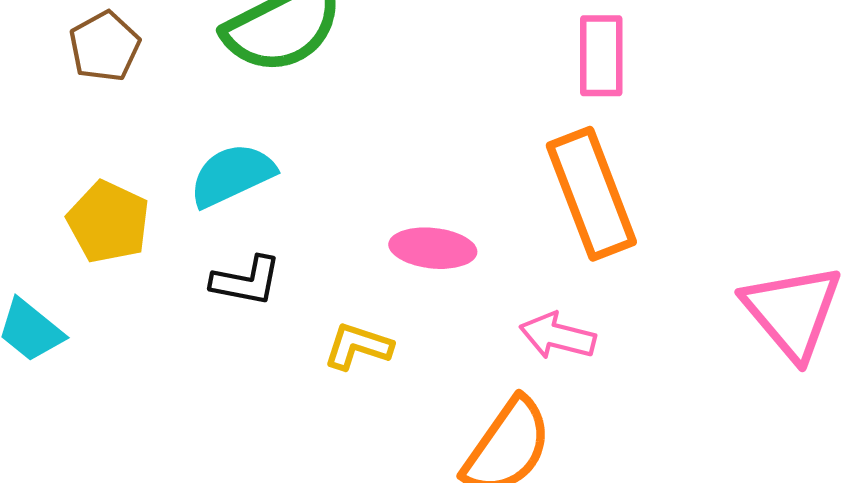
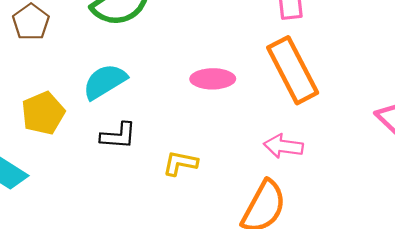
yellow pentagon: (108, 222) -> (43, 113), turned 30
pink ellipse: (433, 248) -> (213, 79), moved

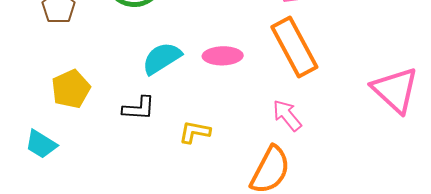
cyan semicircle: (105, 82) -> (162, 58), moved
pink arrow: (283, 146) -> (287, 115), turned 44

